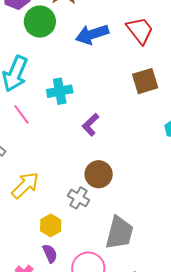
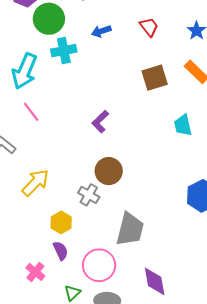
red trapezoid: (140, 30) -> (149, 27), size x0.7
blue arrow: (92, 34) -> (101, 31), size x0.6
cyan cross: (60, 91) -> (64, 51), moved

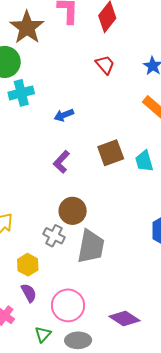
blue arrow: (101, 31) -> (64, 115), moved
brown square: (155, 78) -> (111, 153), moved
gray trapezoid: (130, 229) -> (91, 247), moved
purple diamond: (155, 281) -> (124, 319), turned -44

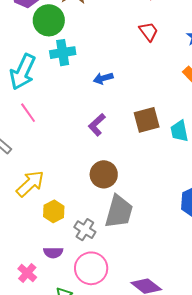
gray cross: (54, 236) -> (85, 230), moved
yellow hexagon: (28, 265) -> (54, 211), moved
purple semicircle: (29, 293) -> (53, 252), turned 114

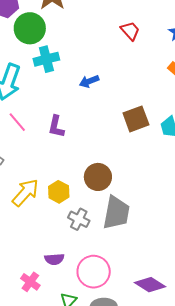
purple L-shape: (97, 125) -> (56, 126), moved, turned -30
yellow hexagon: (54, 211) -> (59, 192), moved
gray cross: (85, 230) -> (79, 219), moved

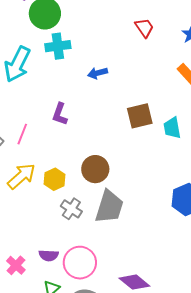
pink line: (17, 122) -> (22, 134), moved, turned 55
purple semicircle: (54, 259) -> (49, 255), moved

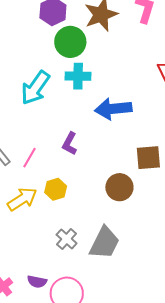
blue arrow: (98, 73) -> (113, 109), size x1.8
brown circle: (95, 169) -> (119, 187), moved
yellow hexagon: (55, 179) -> (56, 189), moved

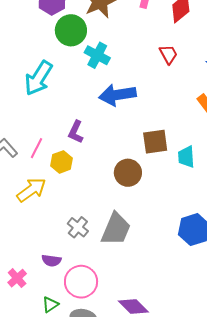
cyan cross: (78, 76) -> (97, 55), moved, turned 30
yellow hexagon: (56, 189) -> (62, 162), moved
purple semicircle: (37, 282) -> (51, 260), moved

